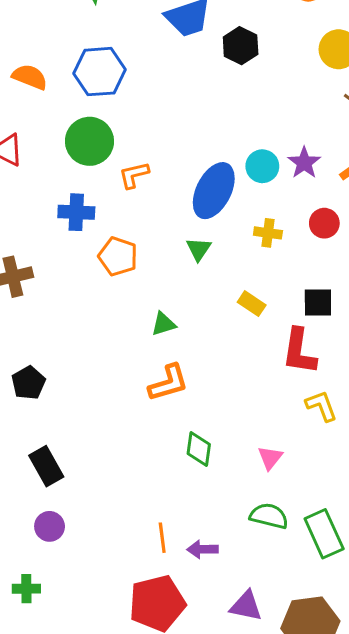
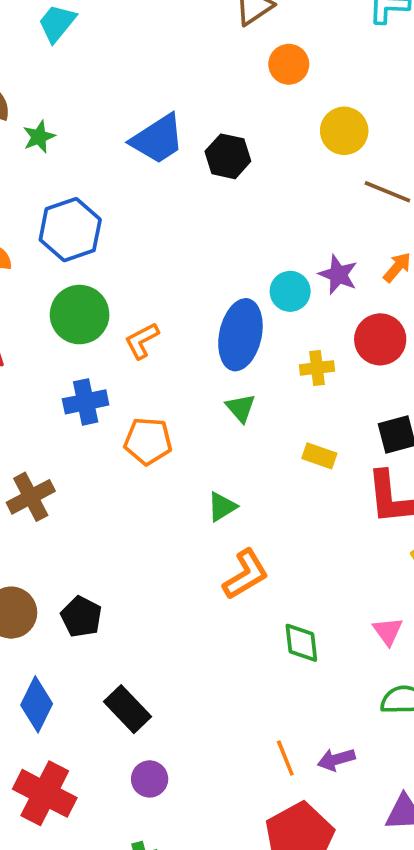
red circle: (324, 223) -> (380, 339), size x1.4

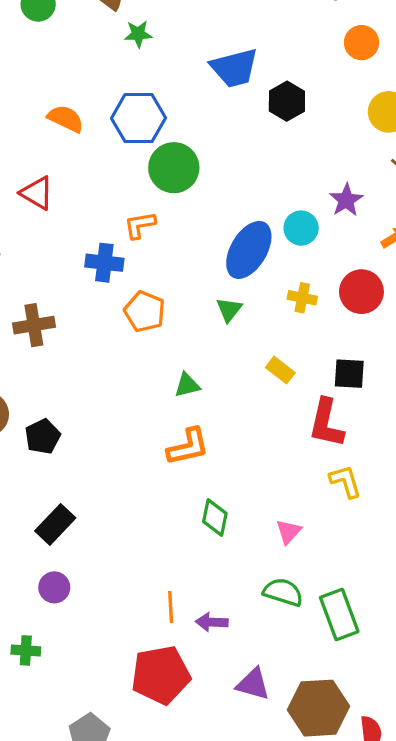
purple star: (338, 275) -> (346, 200), moved
green circle: (80, 315) -> (174, 168), moved
orange L-shape: (142, 341) -> (140, 225), moved
black rectangle: (127, 709) -> (55, 524), turned 69

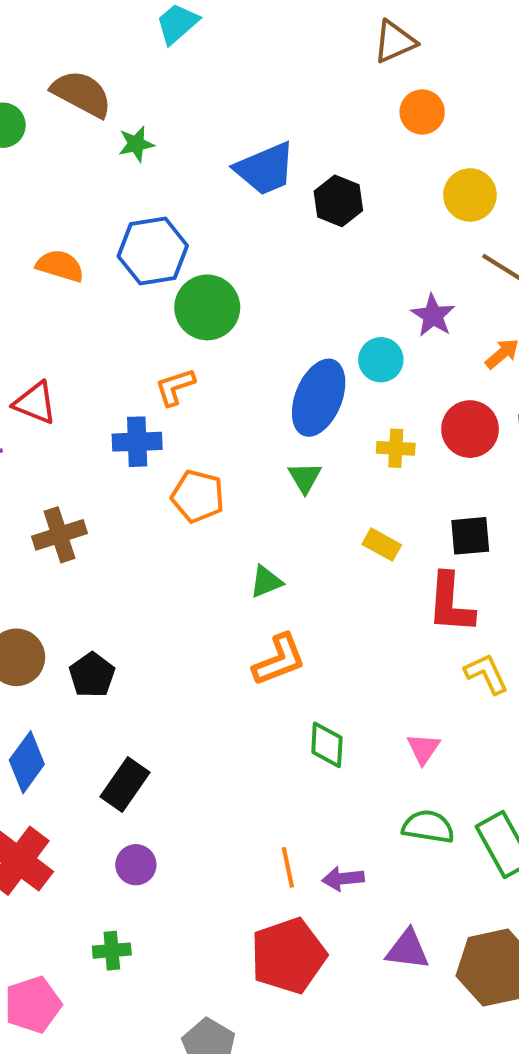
red triangle: (37, 193) -> (35, 403), moved

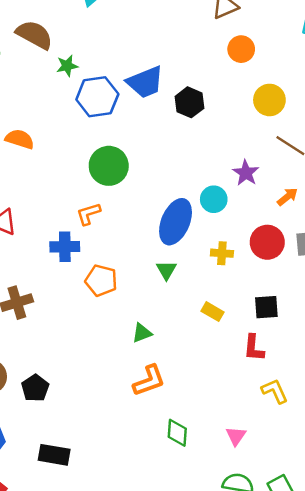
blue hexagon: (153, 251) -> (97, 97), moved
red L-shape: (451, 603) -> (254, 348), size x0.7
black rectangle: (125, 784) -> (54, 455), turned 64

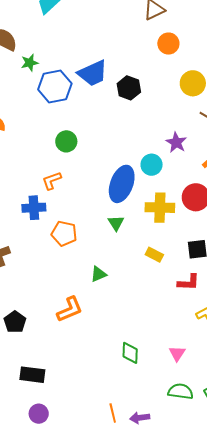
green circle: (109, 166) -> (66, 141), size x0.7
yellow cross: (222, 253) -> (160, 208), size x1.6
red L-shape: (254, 348) -> (189, 282), turned -90
orange L-shape: (149, 381) -> (70, 309), moved

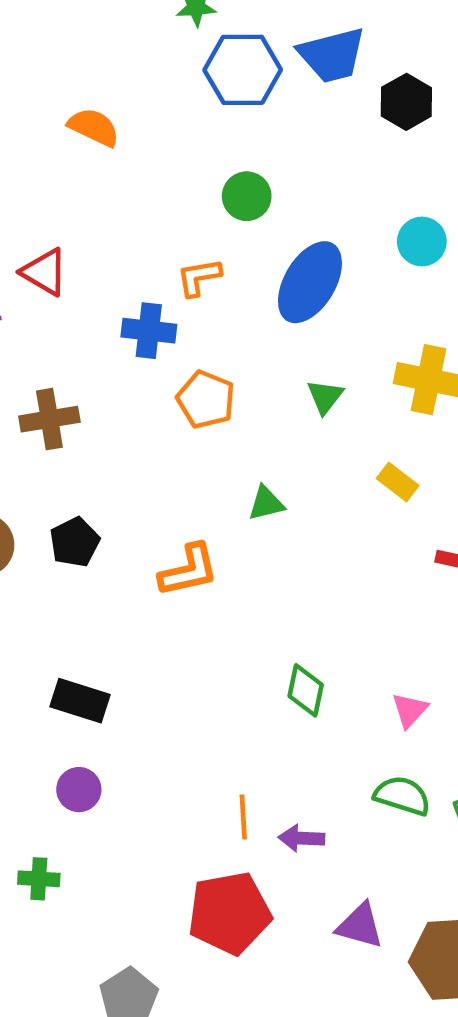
cyan circle: (152, 165) -> (422, 241), moved
blue ellipse: (122, 184) -> (310, 282), moved
black pentagon: (15, 322) -> (75, 542), moved

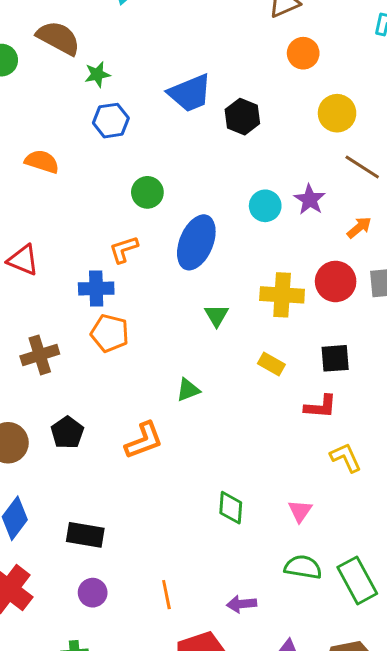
blue hexagon: (243, 70) -> (111, 121), moved, size x0.7
orange pentagon: (206, 400) -> (110, 333), moved
orange line: (243, 817) -> (166, 595), moved

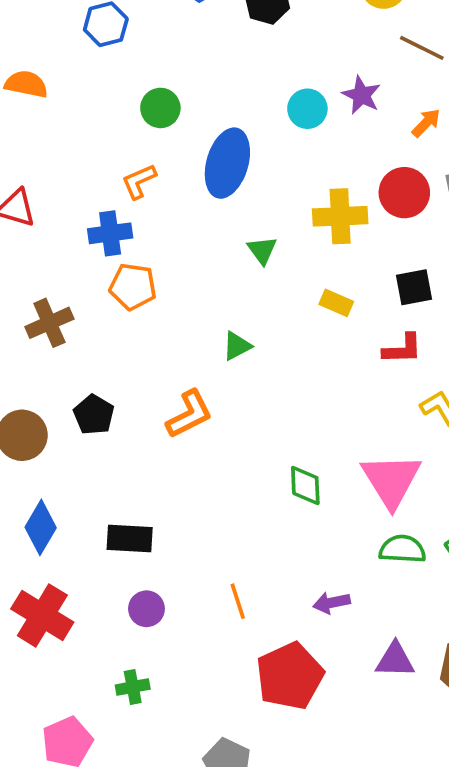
pink triangle: (300, 511) -> (391, 480), size x2.0

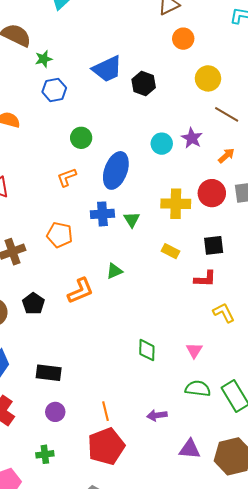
blue cross: (110, 233) -> (102, 214), moved
orange L-shape: (189, 414) -> (81, 291), moved
pink triangle: (391, 480) -> (194, 350), size x0.5
red pentagon: (290, 676) -> (106, 446), moved

